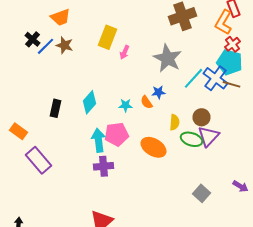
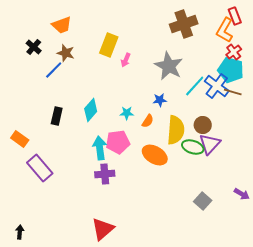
blue line: (46, 46) -> (54, 70), moved
orange semicircle: (146, 102) -> (148, 121), moved, turned -112
yellow semicircle: (174, 122) -> (176, 130), size x1.8

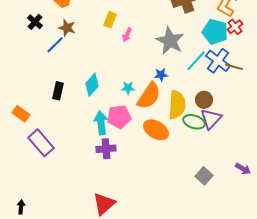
yellow rectangle: (109, 45) -> (110, 20), size x0.7
cyan pentagon: (231, 70) -> (215, 32), moved
orange semicircle: (148, 121) -> (149, 96), size x2.0

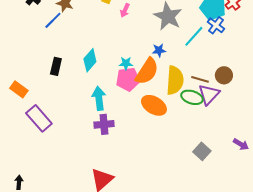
blue cross: (218, 61) -> (216, 25), moved, size x0.7
brown line: (234, 67) -> (200, 79), moved
brown circle: (204, 100) -> (224, 75), moved
pink pentagon: (119, 117) -> (128, 79), moved

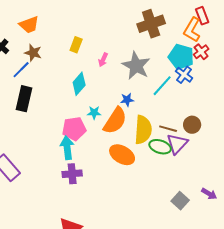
pink arrow: (125, 10) -> (103, 60), moved
cyan diamond: (90, 60) -> (79, 84), moved
black rectangle: (56, 66) -> (24, 99), moved, size x1.4
pink pentagon: (128, 79) -> (74, 129), moved
gray square: (202, 151) -> (180, 201), moved

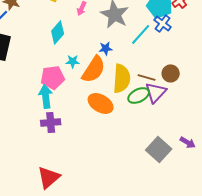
green ellipse: (160, 147) -> (139, 95), turned -45
gray square: (180, 201) -> (159, 149), size x1.4

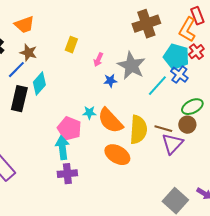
cyan diamond: (58, 32) -> (39, 84), moved
blue star: (106, 48) -> (110, 81), moved
orange semicircle: (94, 69) -> (110, 121), turned 104
pink pentagon: (53, 77) -> (69, 129), turned 30
green ellipse: (139, 95) -> (192, 107), moved

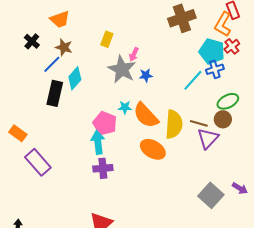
gray star: (131, 66) -> (122, 69), moved
blue cross: (179, 75) -> (215, 69), turned 36

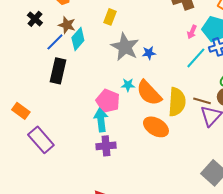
pink arrow: (134, 54) -> (192, 32), moved
cyan diamond: (75, 78) -> (78, 39), moved

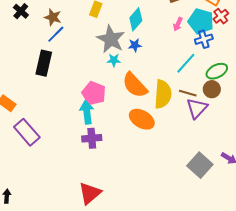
cyan diamond: (78, 39) -> (136, 19), moved
blue line: (55, 42) -> (56, 34), moved
cyan line: (196, 58) -> (186, 63), moved
cyan star: (128, 85) -> (114, 60), moved

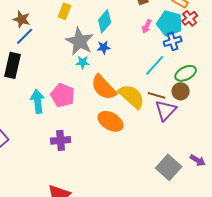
yellow semicircle: (163, 94) -> (132, 96), turned -52
cyan arrow: (87, 112) -> (38, 101), moved

